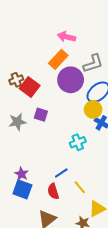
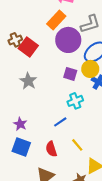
purple square: (41, 115) -> (70, 74), moved
gray star: (17, 122) -> (28, 81), moved, turned -30
blue line: (61, 173) -> (60, 122), moved
purple star: (21, 174) -> (20, 124), moved

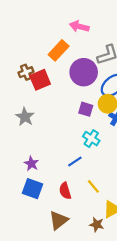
orange rectangle: (56, 20) -> (59, 50), moved
red square: (28, 47) -> (40, 80), turned 30
gray star: (28, 81) -> (25, 117), moved
cyan cross: (75, 101) -> (91, 139), turned -35

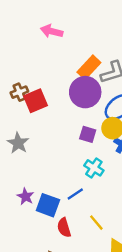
pink arrow: (79, 26) -> (52, 31), moved
orange rectangle: (59, 50) -> (89, 67), moved
blue square: (32, 189) -> (48, 205), moved

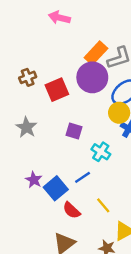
red square: (35, 101) -> (57, 90), moved
purple square: (88, 134) -> (74, 131), moved
blue square: (48, 205) -> (56, 188), turned 30
red semicircle: (64, 228) -> (72, 210), turned -30

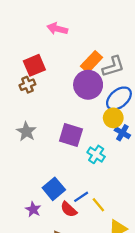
red square: (57, 90) -> (34, 65), moved
purple square: (74, 131) -> (71, 135), size x1.5
blue line: (83, 177) -> (81, 197), moved
purple star: (34, 180) -> (33, 209), moved

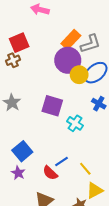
yellow circle: (113, 118) -> (79, 75), moved
blue square: (54, 189) -> (22, 151), moved
yellow line: (98, 205) -> (85, 169), moved

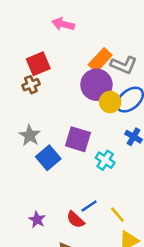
gray L-shape: (91, 44) -> (124, 65), turned 40
blue square: (22, 151) -> (48, 158), moved

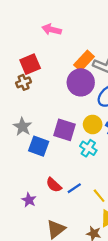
yellow circle: (110, 102) -> (93, 124), moved
blue square: (48, 158) -> (39, 146), turned -30
red semicircle: (75, 220) -> (54, 185), moved

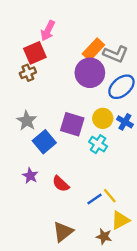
pink arrow: (52, 30) -> (48, 31), moved, turned -78
blue square: (39, 146) -> (44, 142), turned 30
blue line: (74, 188) -> (95, 199), moved
purple star: (29, 200) -> (30, 176), moved

